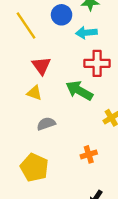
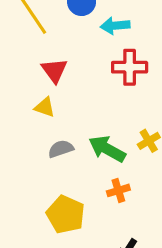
green arrow: (79, 91) -> (107, 149), moved
yellow pentagon: (34, 167) -> (66, 214), moved

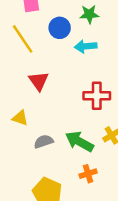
red cross: (130, 67) -> (97, 96), moved
yellow triangle: (45, 107) -> (20, 118), moved

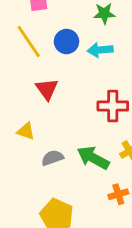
blue circle: (60, 28) -> (67, 42), moved
orange cross: (88, 174) -> (118, 194), moved

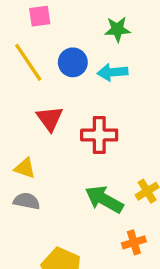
red cross: (113, 106) -> (99, 135), moved
gray semicircle: (52, 158) -> (27, 201), moved, turned 30

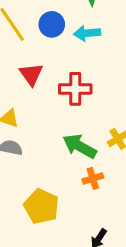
orange cross: (134, 242) -> (93, 178), moved

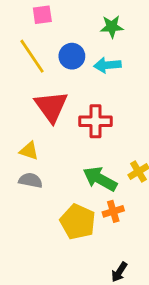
red triangle: (31, 74) -> (51, 106), size x1.4
yellow pentagon: (41, 206) -> (78, 222), moved

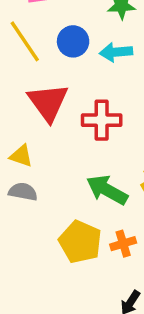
orange cross: (113, 211) -> (123, 244), moved

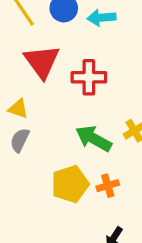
gray semicircle: (23, 192) -> (20, 140), turned -75
yellow pentagon: (80, 242) -> (70, 184), turned 30

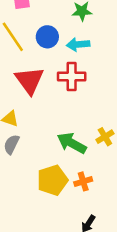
red cross: (89, 77) -> (72, 77), moved

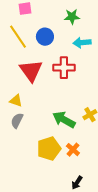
cyan arrow: (78, 45) -> (82, 43), moved
orange cross: (83, 181) -> (73, 150), turned -32

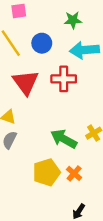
cyan arrow: (82, 43) -> (84, 50), size x1.4

